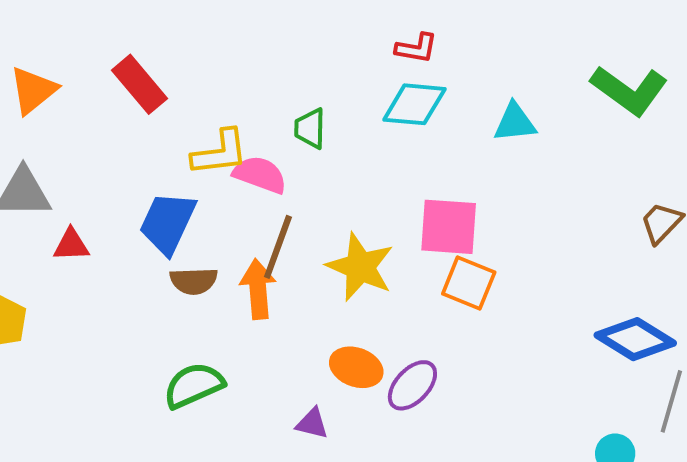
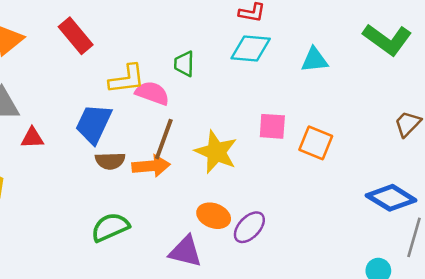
pink square: (449, 227) -> (272, 126), size x0.7
orange square: (469, 283) -> (316, 143), moved
orange arrow: (258, 289) -> (151, 166), turned 90
purple triangle: (312, 423) -> (186, 251), size x1.6

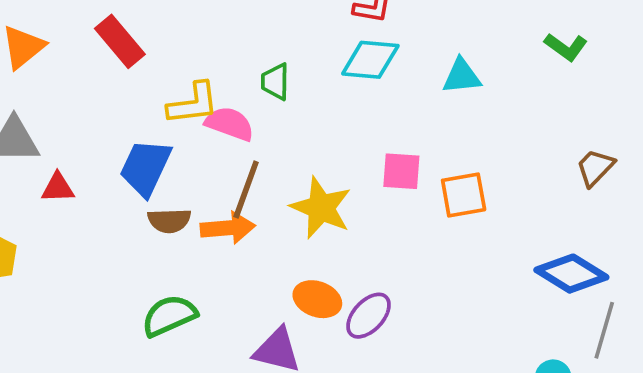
green L-shape: (387, 39) -> (566, 47), size x0.6
orange square: (316, 143) -> (464, 195), turned -32

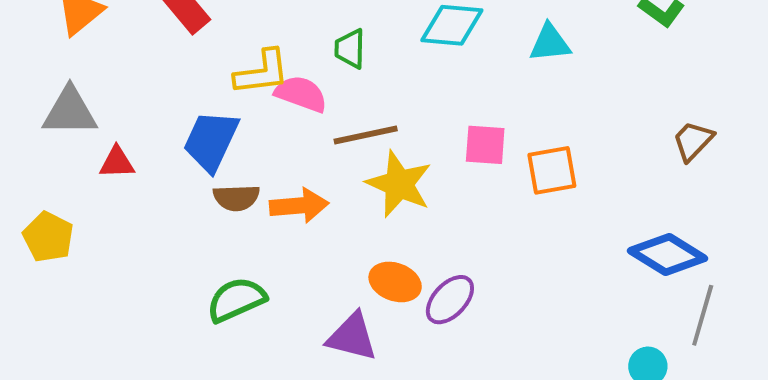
brown line: (246, 189) -> (366, 135), moved, turned 58

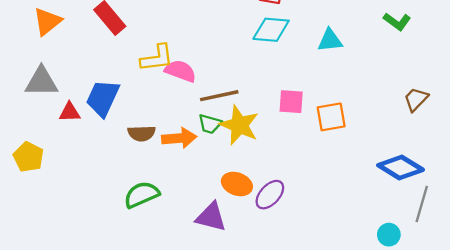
green trapezoid: (350, 49) -> (210, 124), moved, turned -75
blue trapezoid: (211, 141) -> (103, 98), moved

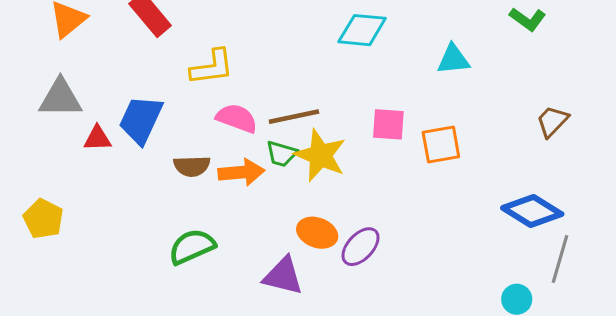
cyan triangle: (330, 40) -> (453, 59), moved
pink semicircle: (180, 71) -> (237, 118), moved
yellow pentagon: (28, 157) -> (43, 219), moved

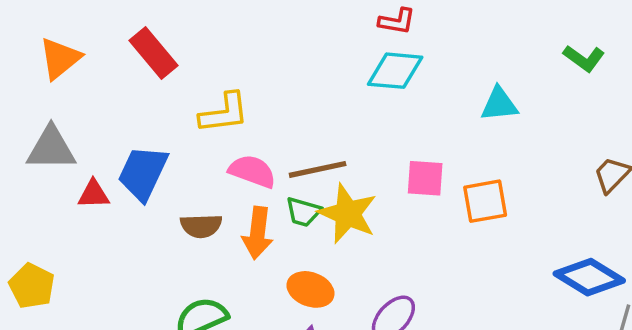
orange arrow: (241, 172) -> (258, 233), turned 102
orange ellipse: (317, 233) -> (310, 289), moved

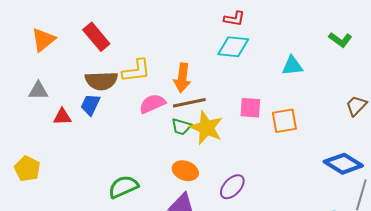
gray triangle: (51, 148) -> (38, 91), size x0.7
pink semicircle: (252, 171) -> (152, 104), turned -44
blue trapezoid: (143, 173) -> (90, 105), size x0.7
brown semicircle: (201, 226) -> (101, 81), moved, size x1.4
orange arrow: (258, 233) -> (182, 78), moved

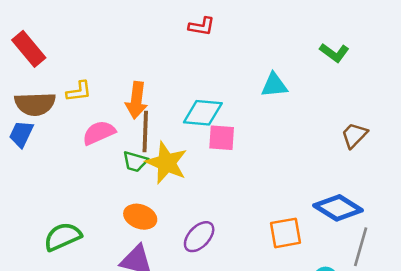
cyan diamond: (233, 47) -> (203, 113), moved
yellow L-shape: (136, 71) -> (79, 91), size x0.7
brown line: (189, 103) -> (145, 131), turned -76
orange square: (284, 121) -> (285, 233), moved

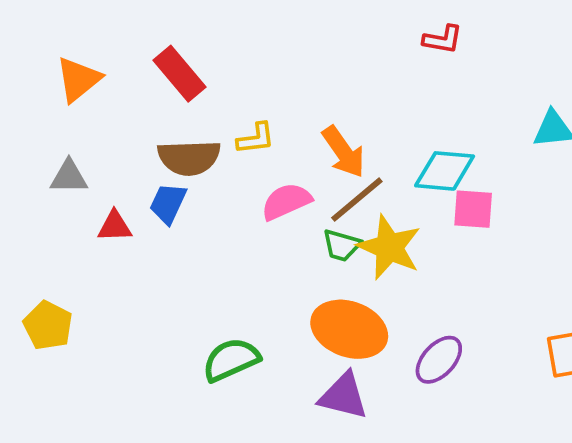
orange arrow: (136, 100) -> (343, 152), turned -42
brown line: (145, 131) -> (357, 200), turned 48
orange ellipse: (140, 217) -> (349, 329), size x1.5

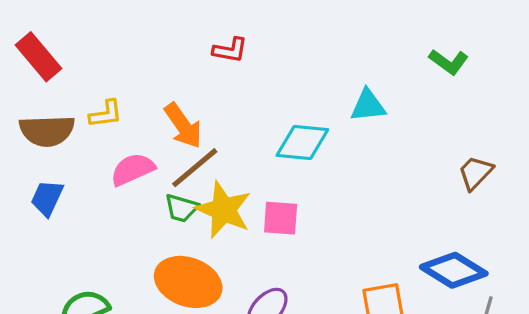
red L-shape: (443, 39) -> (230, 50), moved
cyan diamond: (445, 171) -> (302, 142), moved
blue trapezoid: (168, 203) -> (47, 198), moved
pink square: (473, 209) -> (281, 218), moved

